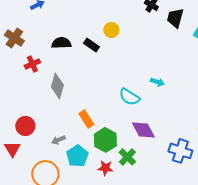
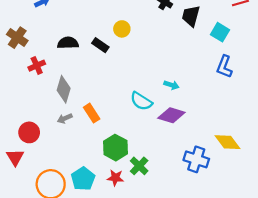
orange rectangle: (86, 119) -> (92, 113), moved
purple diamond: (143, 130) -> (171, 115), moved, turned -45
gray arrow: (58, 140) -> (65, 118), moved
cyan pentagon: (77, 156) -> (83, 179), moved

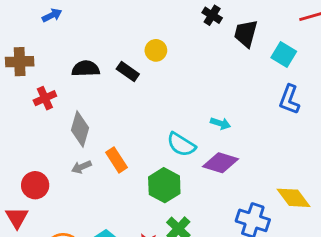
brown cross: (17, 38) -> (20, 62), turned -36
green hexagon: (115, 148) -> (164, 185), moved

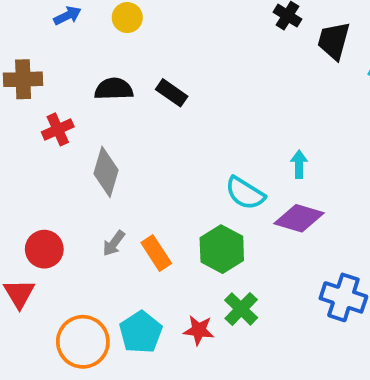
yellow circle: (156, 50) -> (127, 18), moved
cyan arrow: (221, 123) -> (299, 164), turned -108
orange rectangle: (117, 160) -> (156, 253), moved
gray arrow: (81, 167) -> (114, 243), moved, turned -30

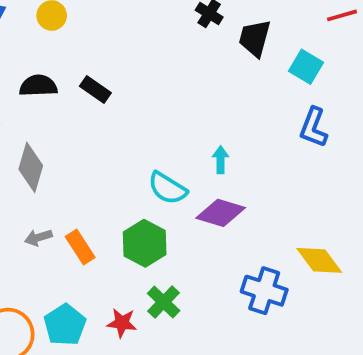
gray arrow: (114, 243) -> (38, 238), turned 36

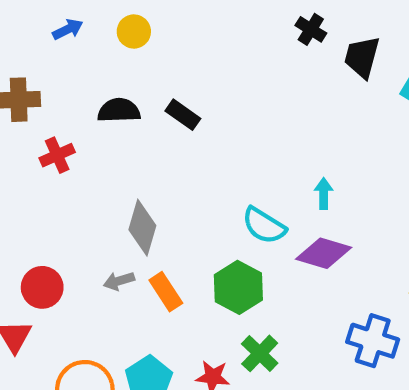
gray diamond: (31, 167) -> (142, 228), moved

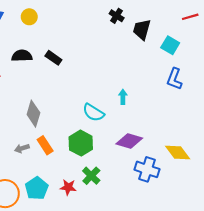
purple diamond: (324, 253) -> (129, 141), moved
gray arrow: (119, 281) -> (22, 148), moved

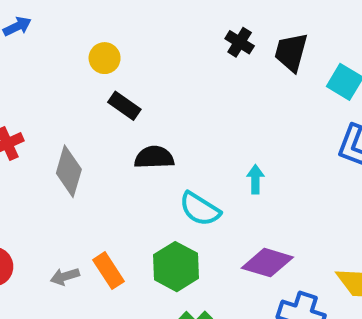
black cross: (117, 16) -> (240, 42), moved
yellow circle: (29, 17) -> (105, 58), moved
black semicircle: (22, 56) -> (154, 157), moved
gray diamond: (33, 114) -> (69, 171), moved

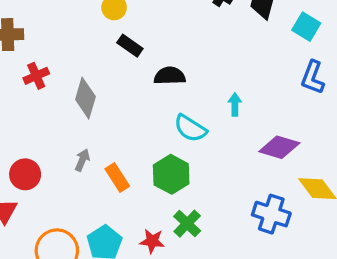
black semicircle: (154, 157) -> (170, 76), moved
purple diamond: (267, 263) -> (279, 147), moved
gray arrow: (65, 276) -> (82, 160), moved, turned 130

